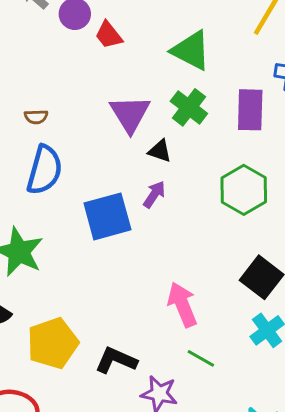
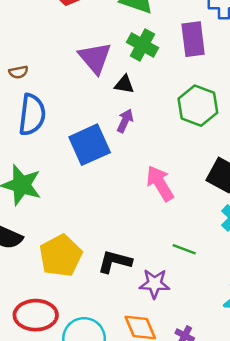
pink arrow: (182, 305) -> (160, 183), moved

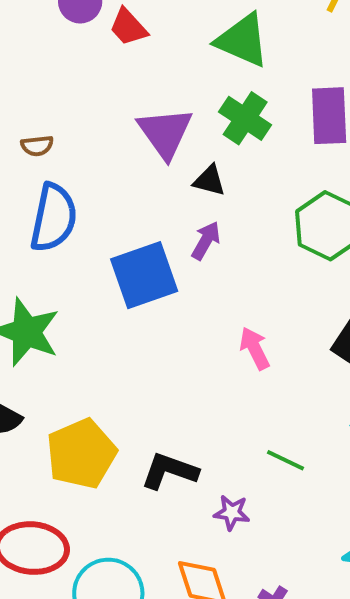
pink arrow: (160, 183) -> (255, 348), size x0.7
purple star: (155, 284) -> (232, 513), size x0.7

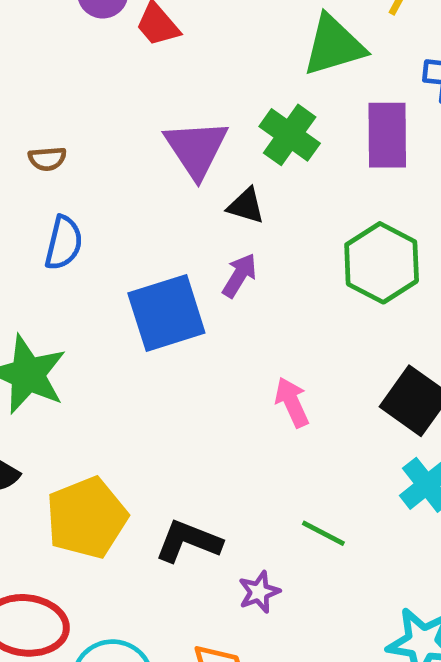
green triangle: (242, 40) -> (334, 45), moved, turned -42
blue semicircle: (54, 218) -> (64, 243), size x0.7
purple star: (232, 513) -> (259, 592), turned -30

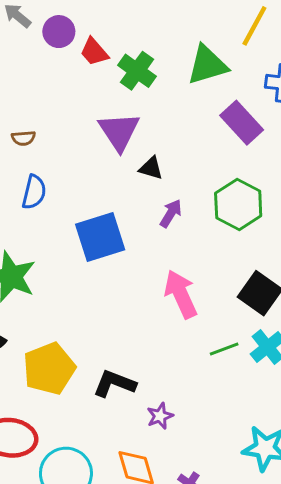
green cross: (290, 135) -> (137, 71), moved
purple rectangle: (387, 135) -> (242, 123), turned -42
purple arrow: (239, 275) -> (171, 213), moved
pink arrow: (292, 402) -> (181, 294), size x1.5
green line: (323, 533) -> (224, 349), moved, turned -48

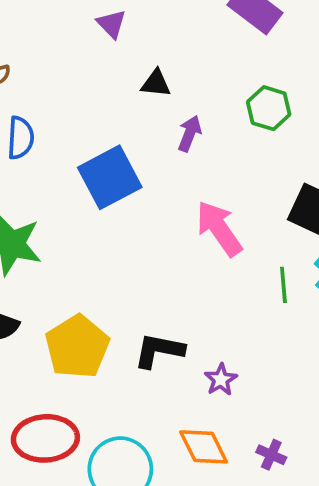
purple triangle: (119, 132) -> (112, 24), moved, size x0.6
green hexagon: (238, 205) -> (269, 108), size x0.7
green line: (224, 349) -> (283, 285), turned -64

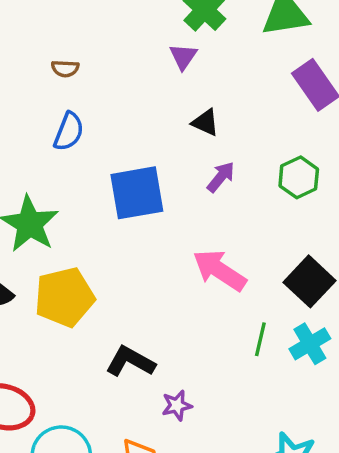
pink arrow: (219, 228) -> (220, 270), turned -40
yellow pentagon: (77, 347) -> (64, 297), moved

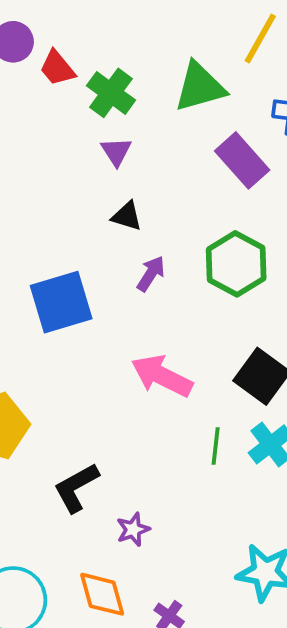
purple triangle: (183, 56) -> (116, 152), moved
green hexagon: (299, 177) -> (236, 264), size x1.4
black L-shape: (130, 362) -> (76, 488), turned -51

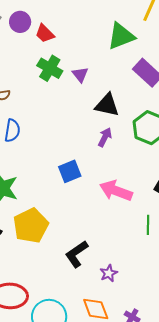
green cross: (111, 93) -> (50, 68), moved
black triangle: (127, 216) -> (107, 105), moved, size x1.5
blue square: (61, 302) -> (70, 171), moved, size x0.7

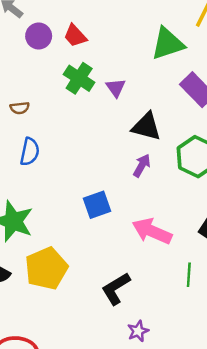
purple circle: (20, 22) -> (39, 36), moved
black L-shape: (77, 254) -> (116, 289), moved

